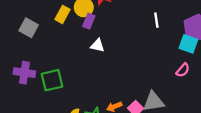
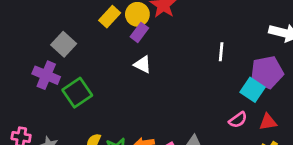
gray square: (29, 28) -> (64, 44), moved
green square: (52, 80) -> (77, 93), turned -35

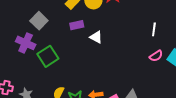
purple rectangle: (139, 32) -> (77, 25), moved, turned 40
pink semicircle: (238, 120) -> (156, 56), moved

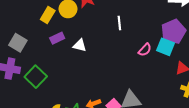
white line: (154, 29) -> (119, 23), moved

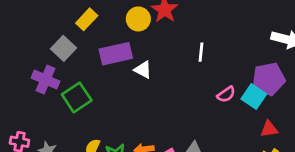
yellow rectangle: (48, 15) -> (87, 19), moved
purple rectangle: (57, 38) -> (116, 54), size x1.6

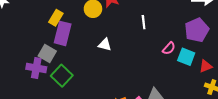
gray square: (63, 48) -> (47, 53), moved
purple rectangle: (116, 54) -> (63, 33), moved, turned -50
cyan square: (254, 96) -> (186, 57), moved

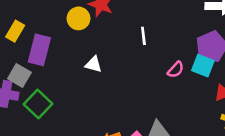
yellow rectangle: (56, 18) -> (15, 31), moved
cyan square: (186, 57) -> (203, 66), moved

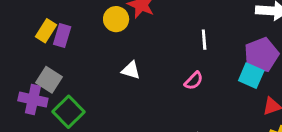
white line: (143, 36) -> (204, 40), moved
purple rectangle: (39, 50) -> (62, 36), moved, size x0.7
pink semicircle: (176, 70) -> (194, 81), moved

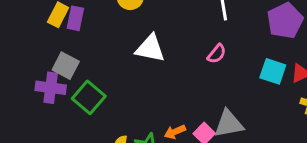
white triangle: (131, 70) -> (150, 48), size x1.5
cyan square: (251, 76) -> (273, 71), moved

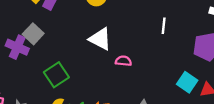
pink semicircle: (217, 54) -> (123, 61), moved, turned -140
green square: (89, 97) -> (56, 75), moved

